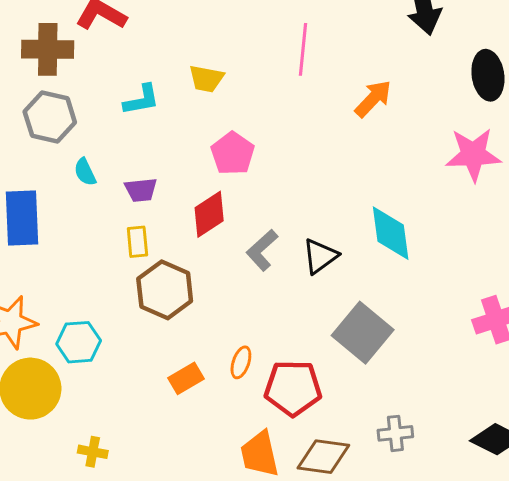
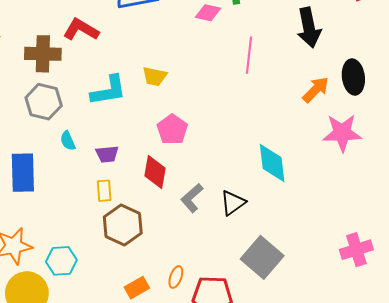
pink line: (303, 49) -> (249, 55), moved
orange arrow: (373, 99) -> (316, 90), moved
cyan L-shape: (142, 100) -> (109, 91), size x1.4
red diamond: (209, 214) -> (155, 172), turned -48
cyan diamond: (391, 233) -> (272, 163), moved

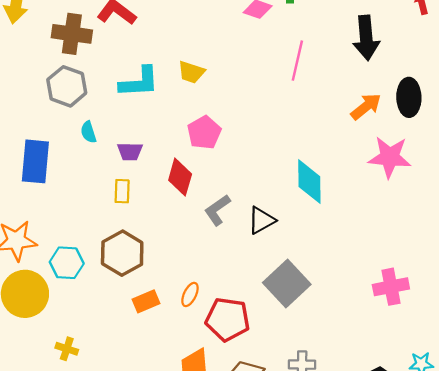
brown hexagon: (123, 225) -> (122, 253), moved

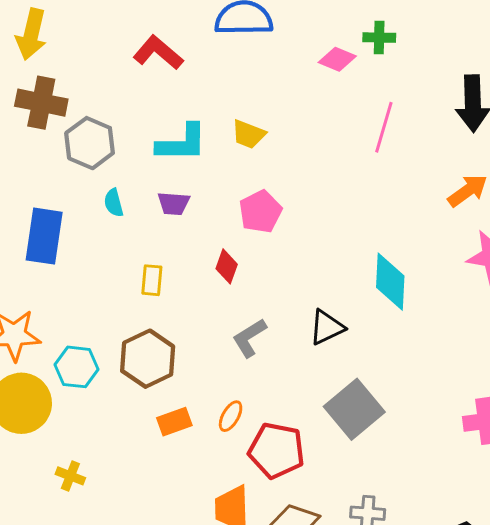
brown cross: (72, 34) -> (41, 103), moved
purple trapezoid: (130, 151) -> (174, 204), moved
red diamond: (180, 177) -> (227, 266), size x0.7
gray L-shape: (217, 210) -> (249, 338), moved

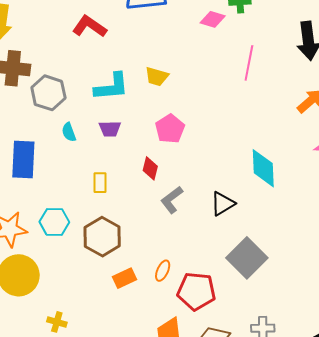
gray L-shape: (249, 338) -> (172, 200), moved
cyan hexagon: (77, 367) -> (54, 222), moved

